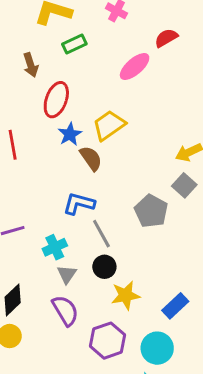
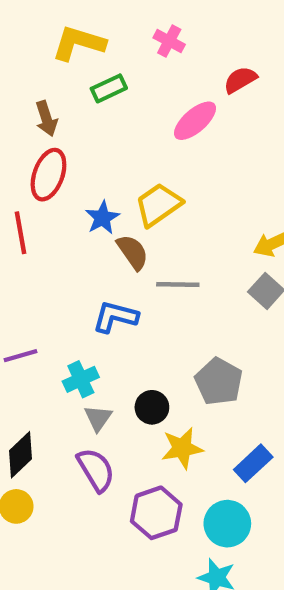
red ellipse: (56, 100) -> (48, 175), moved
gray pentagon: (151, 211) -> (219, 381), moved
gray line: (101, 234) -> (178, 284), moved, turned -60

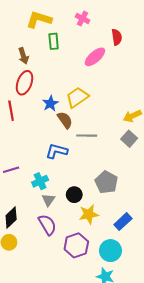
red semicircle: (240, 80) -> (117, 37), turned 112
green rectangle: (109, 88) -> (54, 41), turned -70

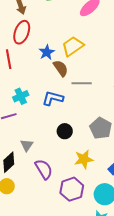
cyan cross: (40, 181) -> (21, 96), moved
black circle: (74, 195) -> (65, 131), moved
gray triangle: (48, 200) -> (27, 145), moved

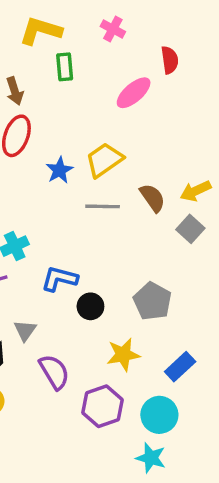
brown semicircle: (61, 68) -> (152, 198), moved
gray line: (82, 83) -> (103, 206), moved
blue L-shape: (53, 98) -> (59, 279), moved

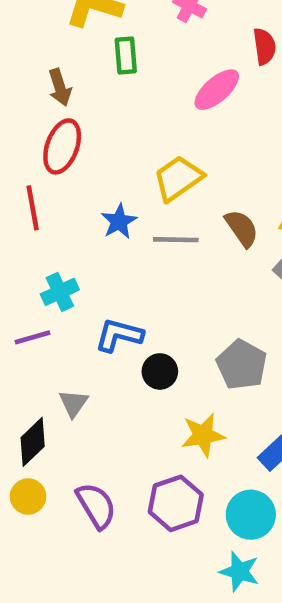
blue star: (59, 170) -> (119, 221), moved
purple semicircle: (54, 372) -> (96, 506), moved

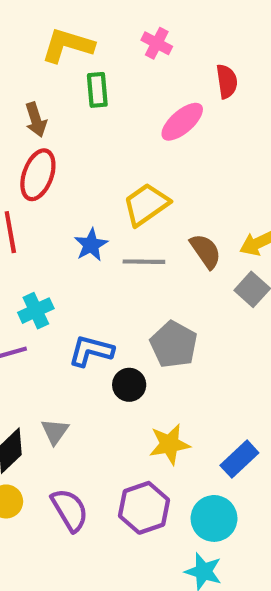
gray pentagon: (242, 365) -> (174, 344), moved
gray triangle: (73, 403) -> (55, 431), moved

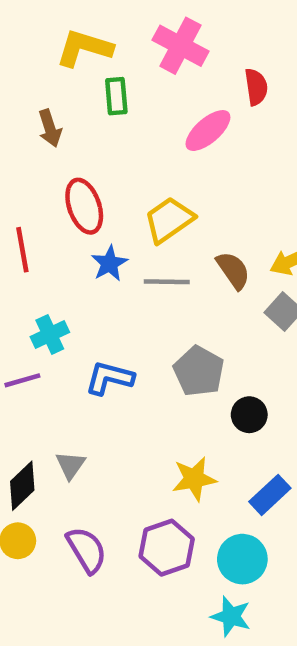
pink cross: (157, 43) -> (180, 46), size x1.6
red ellipse: (38, 175) -> (84, 206), moved, turned -39
black circle: (129, 385) -> (249, 415), moved

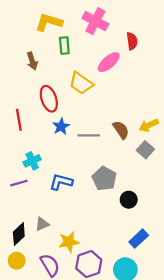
yellow trapezoid: (169, 220) -> (81, 83), moved, turned -110
gray triangle: (70, 465) -> (42, 224), turned 32
yellow star: (194, 479) -> (69, 242), moved

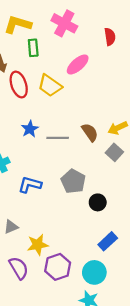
red semicircle: (132, 41) -> (110, 37), moved
red ellipse: (49, 99) -> (19, 85), moved

